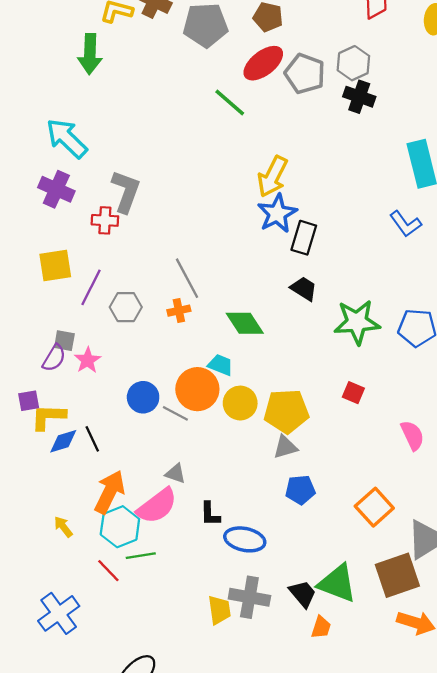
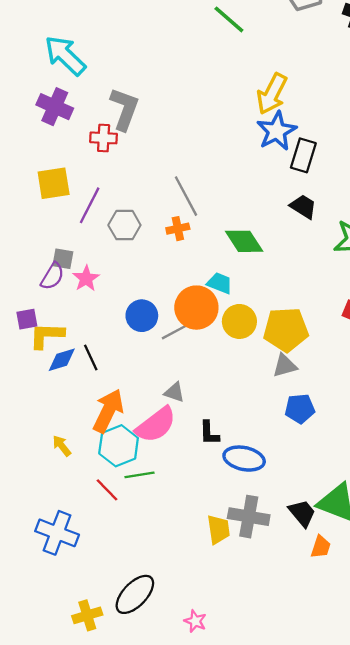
gray line: (175, 413) -> (174, 332), turned -56
blue cross: (59, 613) -> (57, 533), turned -33

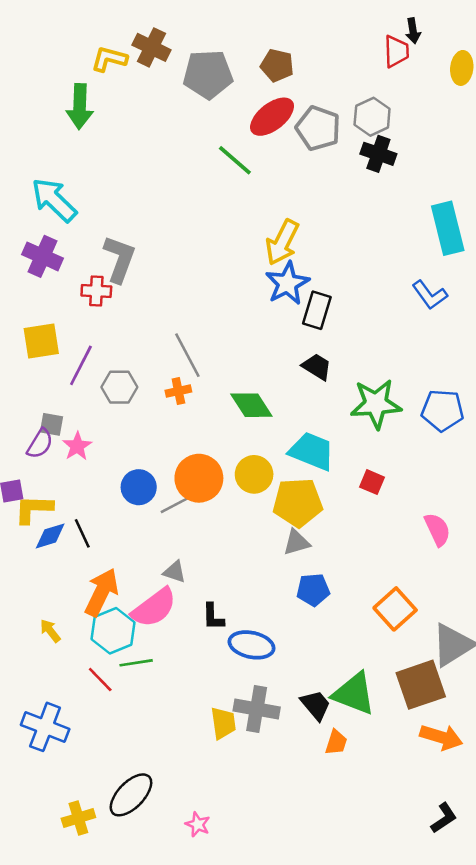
cyan trapezoid: (220, 283) -> (312, 451), moved, size x1.6
yellow circle: (239, 321) -> (254, 474), moved

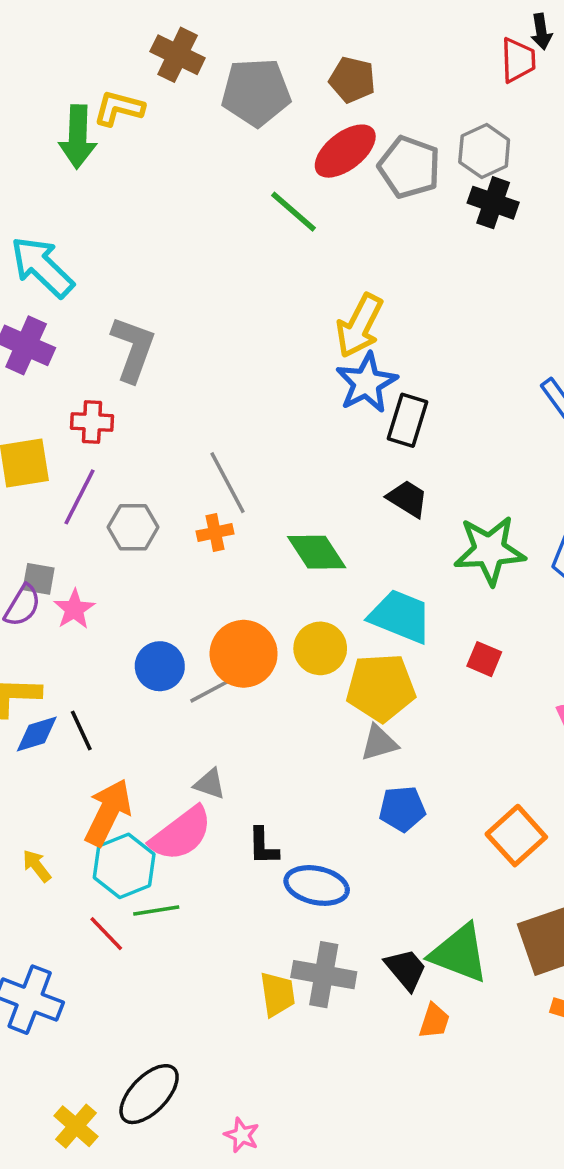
yellow L-shape: (109, 59) -> (119, 108), moved
red cross: (96, 291) -> (92, 422), moved
yellow cross: (78, 818) -> (76, 1126), turned -32

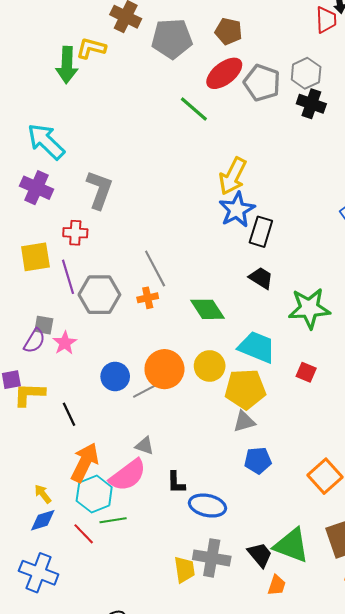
purple line: (80, 497) -> (68, 277), turned -44
gray hexagon: (133, 527) -> (99, 295), size x1.4
blue diamond: (37, 734) -> (43, 520), moved

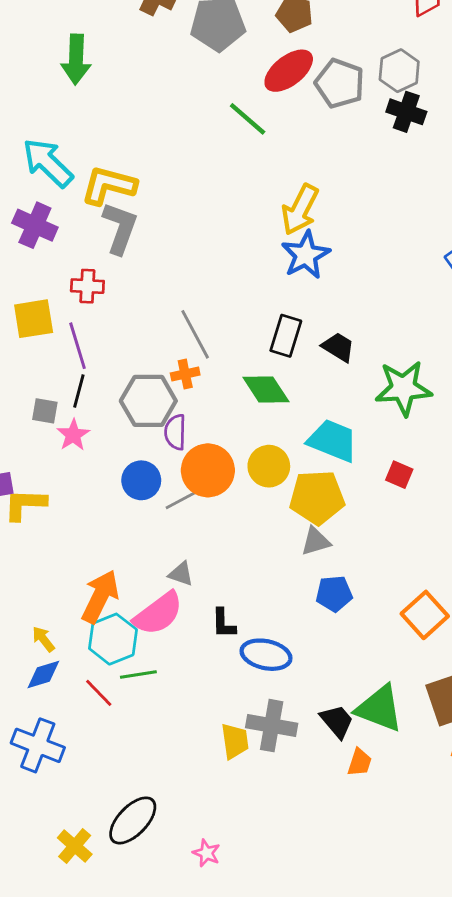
yellow L-shape: (91, 48) -> (109, 185), moved, size x1.4
black rectangle: (261, 232) -> (286, 336), moved
gray hexagon: (99, 295) -> (148, 401), moved
purple semicircle: (34, 341) -> (175, 432), moved, turned 150
black line: (69, 414) -> (79, 391), moved, turned 40

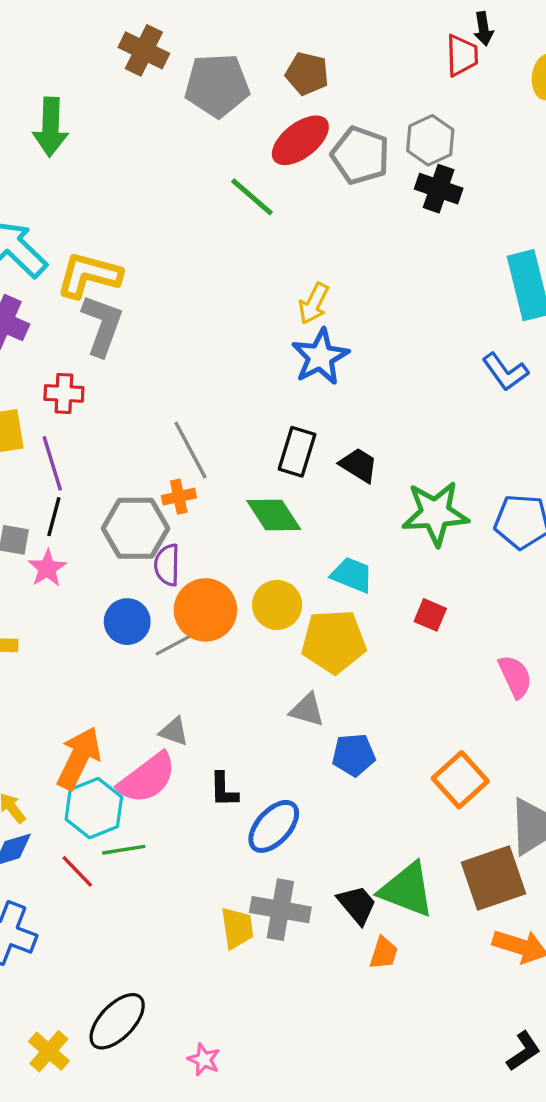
yellow arrow: (300, 210) -> (314, 304), size x0.7
cyan trapezoid: (333, 441) -> (352, 575), size x0.7
gray triangle: (316, 541) -> (307, 710), moved, turned 32
blue ellipse: (266, 655) -> (274, 826), turned -60

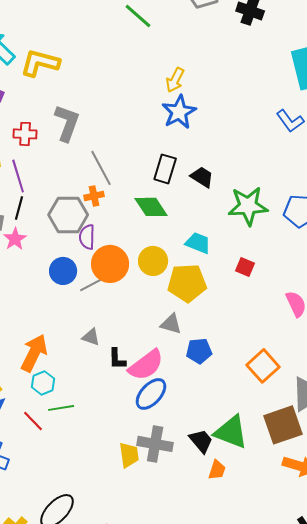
gray L-shape: (102, 325) -> (67, 123), moved
pink semicircle: (147, 778) -> (146, 365), moved
black L-shape: (224, 790) -> (117, 359), moved
cyan hexagon: (94, 808) -> (43, 383), size x0.7

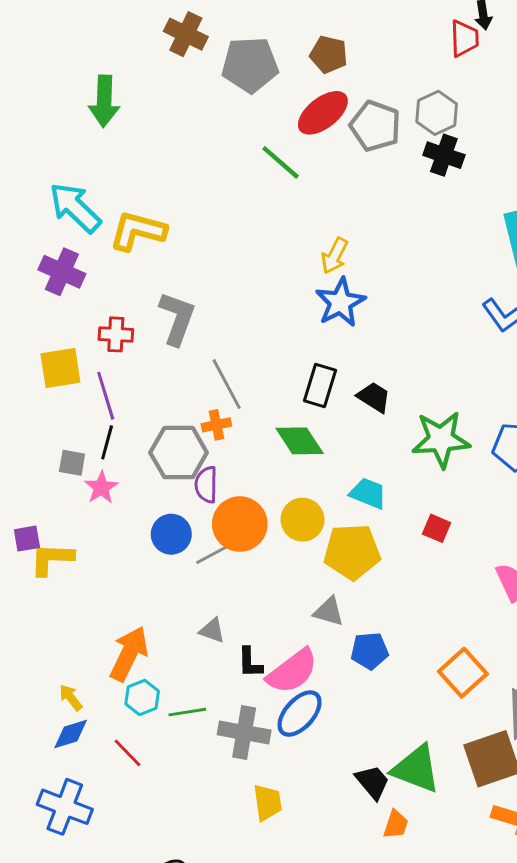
green line: (61, 408) -> (187, 712), moved
gray cross: (155, 444) -> (244, 732), moved

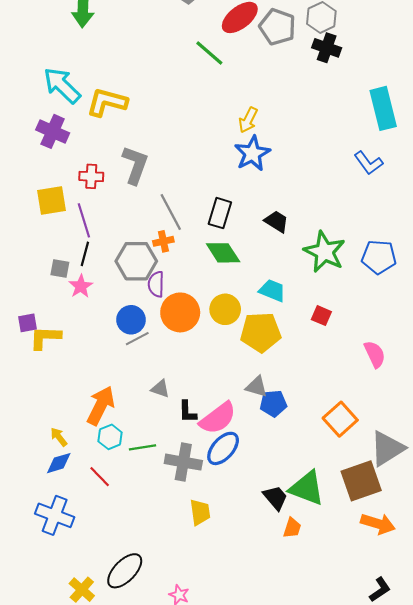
black rectangle: (320, 385) -> (220, 213), moved
green star: (441, 439) -> (325, 252), turned 30
gray line: (212, 555) -> (137, 339), moved
gray triangle: (329, 611) -> (257, 387), moved

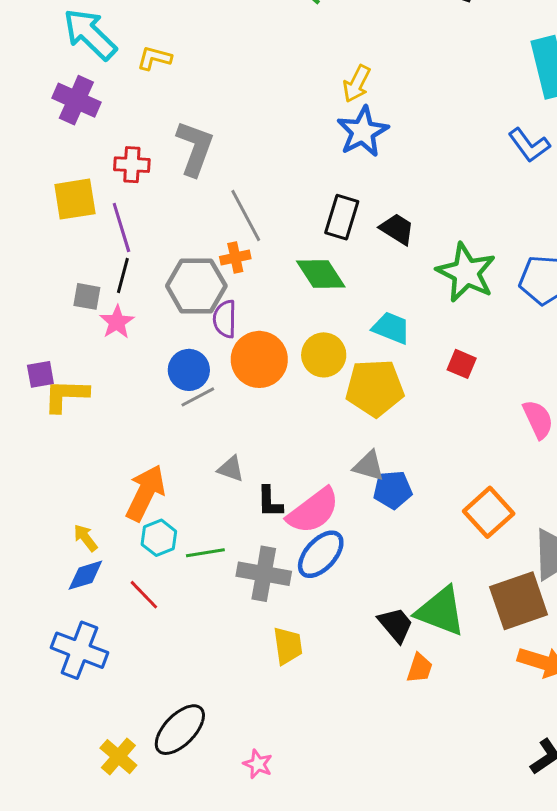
yellow L-shape: (107, 102) -> (154, 58), size x0.6
black rectangle: (220, 213) -> (342, 217), moved

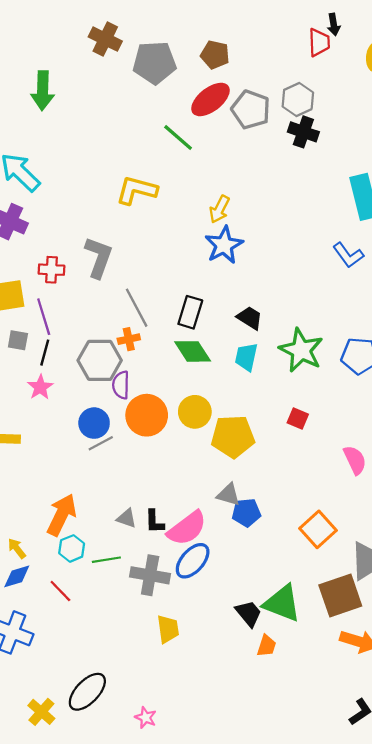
yellow L-shape: (154, 58) -> (137, 190), moved, size x1.6
black rectangle: (342, 217) -> (190, 312), moved
gray square: (87, 296) -> (18, 340), moved
cyan trapezoid: (391, 328) -> (246, 357), moved, turned -100
gray triangle: (231, 469) -> (127, 518), moved

